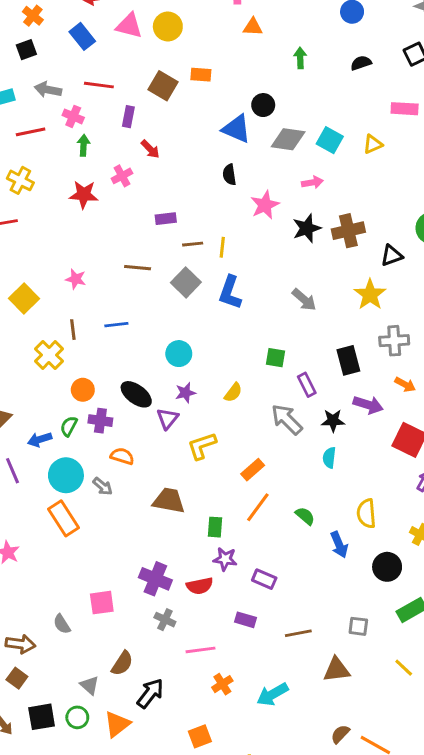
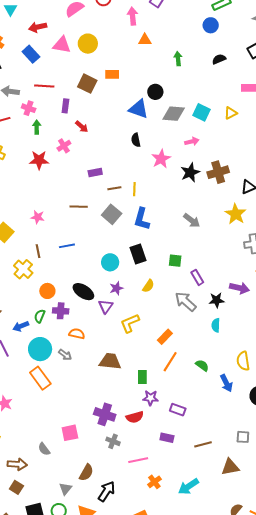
black rectangle: (348, 360) -> (138, 254), moved
gray triangle: (90, 685) -> (65, 489), turned 32

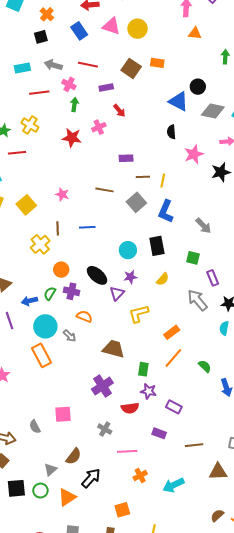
purple rectangle: (65, 106) -> (106, 87), turned 64
gray arrow: (192, 220) -> (203, 226), moved
purple cross: (105, 414) -> (102, 386), moved, turned 30

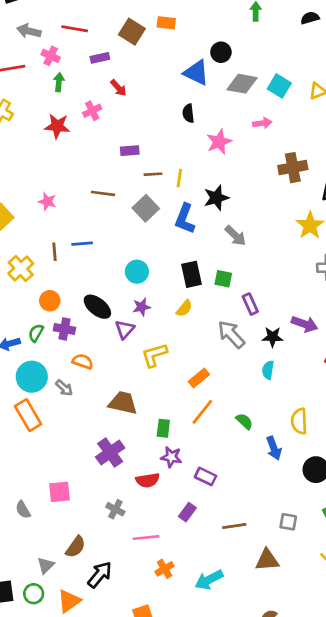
black star: (221, 172) -> (216, 198), moved
brown line: (58, 228) -> (55, 252), moved
black rectangle: (157, 246) -> (192, 274), moved
purple rectangle: (159, 433) -> (187, 512), turned -72

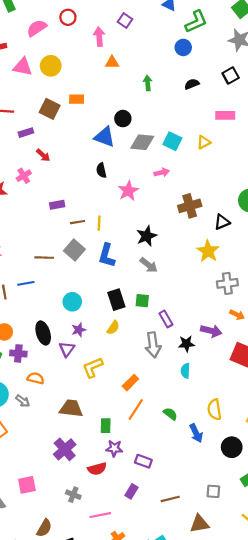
brown line: (103, 193) -> (44, 258), moved
black star: (216, 198) -> (147, 236), moved
black ellipse: (97, 307) -> (43, 333), turned 40
gray arrow: (231, 334) -> (153, 345), turned -140

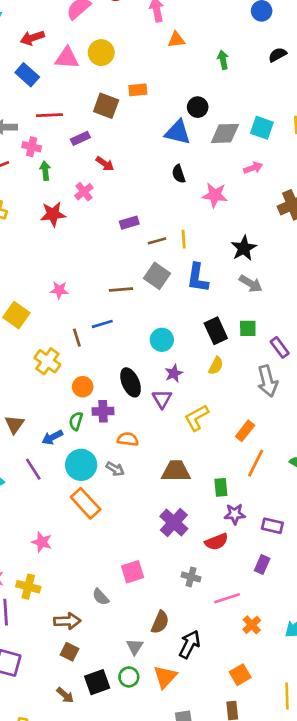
pink star: (128, 191) -> (215, 195), turned -30

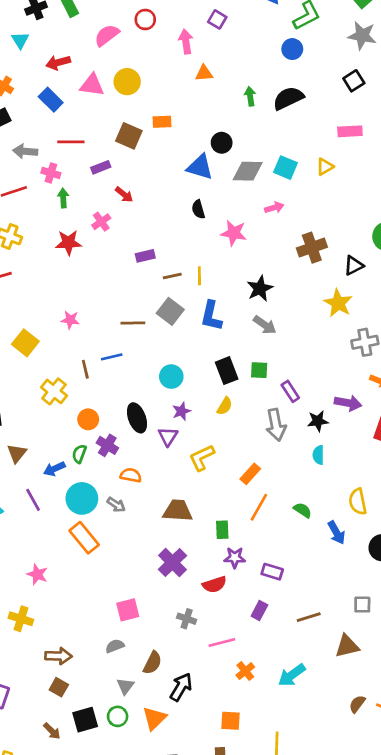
black semicircle: (278, 55) -> (288, 98), moved, size x1.6
purple cross: (103, 411) -> (107, 445), turned 30
gray semicircle: (101, 597) -> (115, 646), moved, turned 108
orange square: (240, 675) -> (231, 721), turned 30

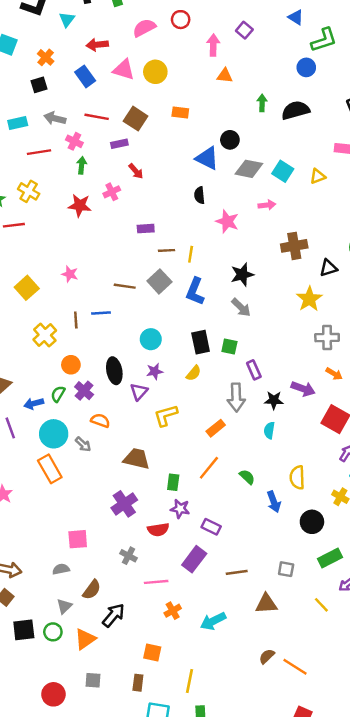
brown square: (129, 136) -> (136, 119), moved
orange rectangle: (250, 474) -> (216, 428), moved
purple rectangle: (259, 610) -> (194, 559), size x1.5

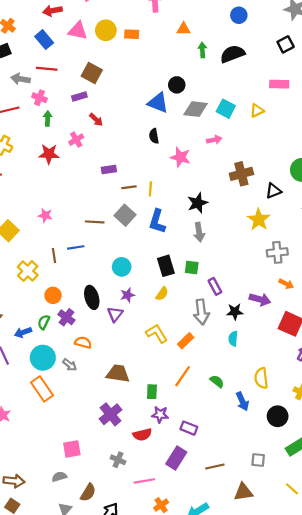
orange triangle: (225, 76) -> (184, 29), moved
orange rectangle: (180, 112) -> (132, 34), moved
red line: (97, 117) -> (47, 69), moved
gray arrow: (241, 307) -> (199, 232), turned 42
yellow L-shape: (166, 415) -> (157, 334), moved, turned 80

